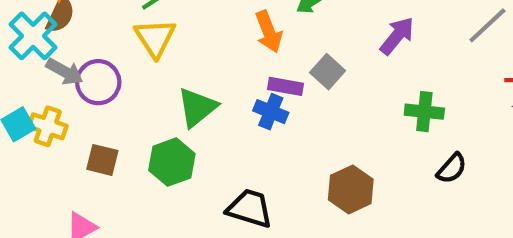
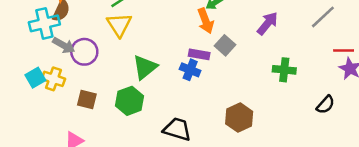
orange arrow: (269, 32) -> (206, 21), moved
cyan cross: (33, 36) -> (44, 23), turned 32
black semicircle: (452, 168) -> (326, 105), moved

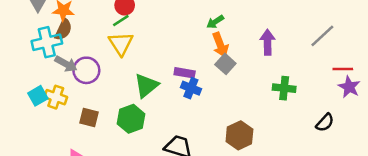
orange arrow: (206, 21) -> (220, 45), moved
purple arrow: (267, 23) -> (268, 42), turned -40
purple rectangle: (199, 54) -> (185, 73), moved

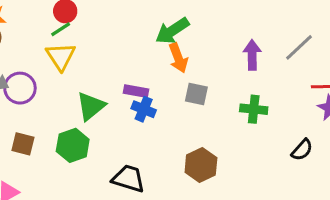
green arrow: (215, 22) -> (172, 31), size x1.6
purple arrow: (268, 42) -> (252, 55), moved
gray square: (225, 64) -> (196, 94), moved, turned -30

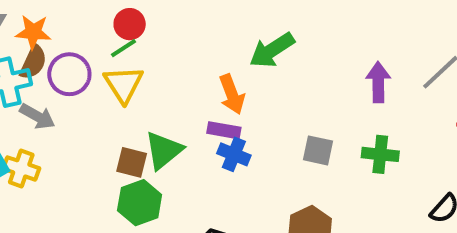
orange arrow: (178, 58) -> (232, 94), moved
purple circle: (20, 88) -> (69, 74), moved
gray square: (196, 94) -> (318, 150), moved
brown square: (23, 144) -> (132, 162), moved

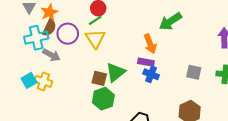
orange star: (33, 32) -> (49, 12), turned -30

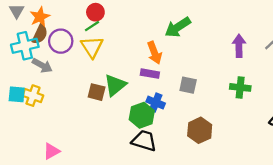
gray square: (194, 72) -> (188, 85), moved
blue cross: (151, 74) -> (156, 103), moved
cyan square: (29, 80) -> (17, 94), turned 35
green hexagon: (103, 99) -> (142, 115), moved

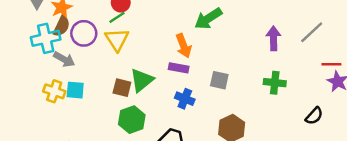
cyan square: (17, 94) -> (75, 90), moved
green hexagon: (142, 115) -> (132, 120), moved

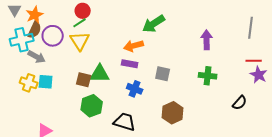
gray line: (312, 32) -> (251, 28), moved, turned -40
orange arrow: (184, 46) -> (134, 46), turned 96
green triangle: (142, 80) -> (100, 74), turned 40

